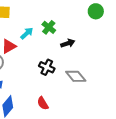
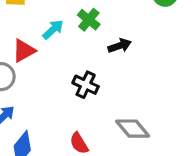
gray diamond: (76, 76) -> (133, 129), moved

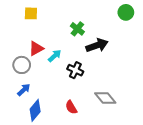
cyan arrow: (53, 29) -> (55, 56), moved
black arrow: (120, 46) -> (97, 45), size x1.5

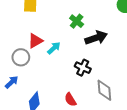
black cross: (75, 70) -> (83, 68), moved
blue arrow: (24, 90) -> (12, 82), moved
gray diamond: (105, 98) -> (104, 90), turned 35

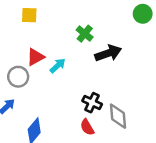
black cross: (83, 68) -> (92, 103), moved
red semicircle: (70, 100) -> (87, 127), moved

